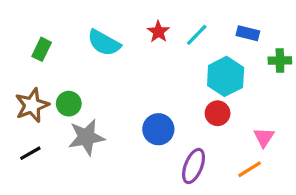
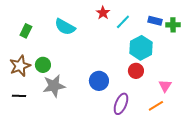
red star: (158, 32) -> (103, 13), moved
green cross: (280, 60) -> (173, 25), moved
black line: (30, 153) -> (19, 96), turned 32

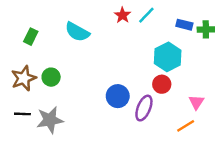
cyan line: (123, 22) -> (146, 15), moved
gray star: (54, 86) -> (50, 120), moved
purple ellipse: (121, 104) -> (144, 108), moved

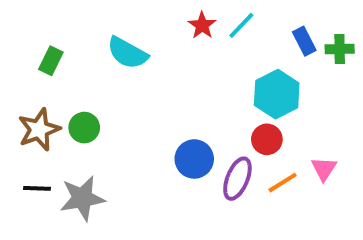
blue rectangle: (184, 25) -> (304, 41), turned 49
orange line: (186, 126) -> (283, 183), moved

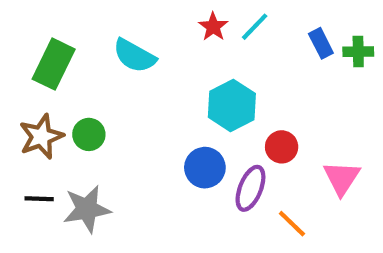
green rectangle: (51, 61) -> (54, 64), size x1.6
cyan hexagon: (277, 94) -> (232, 105), moved
pink triangle: (324, 169) -> (342, 178), size x1.4
orange line: (283, 183) -> (292, 224), moved, turned 76

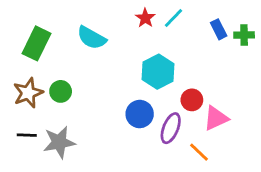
pink triangle: (342, 178) -> (216, 118), moved, turned 32

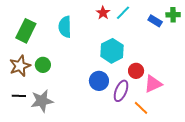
blue rectangle: (219, 29) -> (155, 21), turned -32
green cross: (244, 35) -> (173, 15), moved
cyan semicircle: (92, 38) -> (65, 27), turned 60

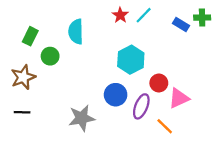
green rectangle: (26, 31) -> (30, 36), size x0.7
green circle: (43, 65) -> (50, 56), moved
gray star: (42, 101) -> (82, 118), moved

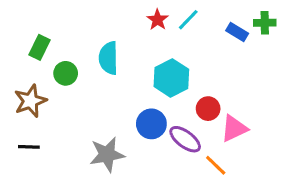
cyan semicircle: (76, 32) -> (109, 58), moved
purple ellipse: (141, 106) -> (185, 139), turned -75

